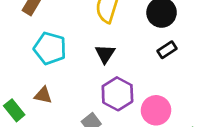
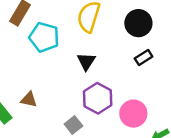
cyan pentagon: (50, 48) -> (44, 37), moved

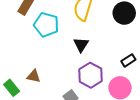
black rectangle: (144, 57) -> (128, 60), moved

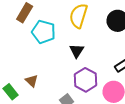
brown triangle: (34, 76) -> (32, 81), turned 32

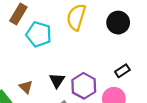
black triangle: (77, 51) -> (57, 80), moved

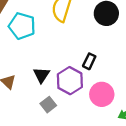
black rectangle: (122, 71) -> (89, 61), moved, turned -32

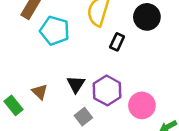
black rectangle: (89, 61) -> (117, 42), moved

